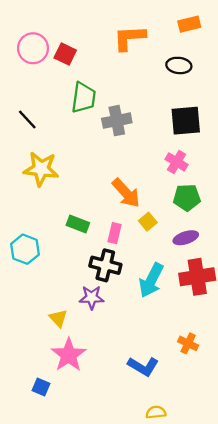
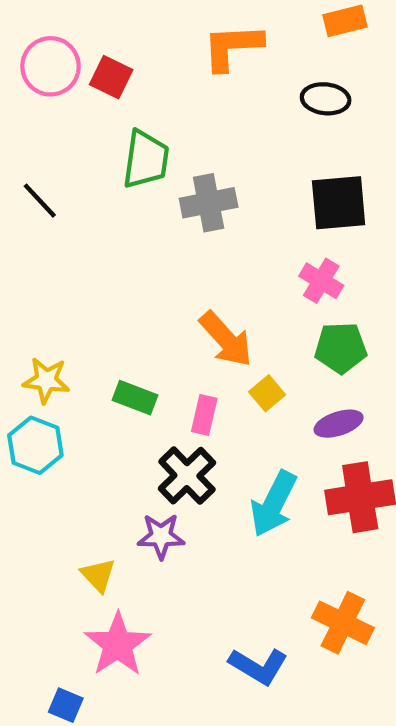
yellow star: (41, 169) -> (46, 380), moved, size x0.7
black cross: (105, 265) -> (187, 476), turned 32
orange cross: (188, 343) -> (343, 623), size x1.5

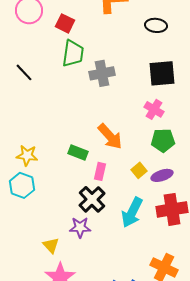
red square: (111, 77) -> (65, 23), moved
yellow square: (267, 393) -> (139, 170), moved
green rectangle: (135, 398) -> (78, 152), moved

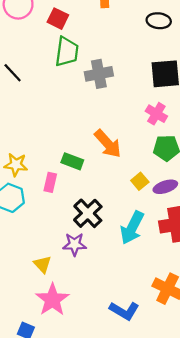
pink rectangle: (100, 171) -> (50, 182), moved

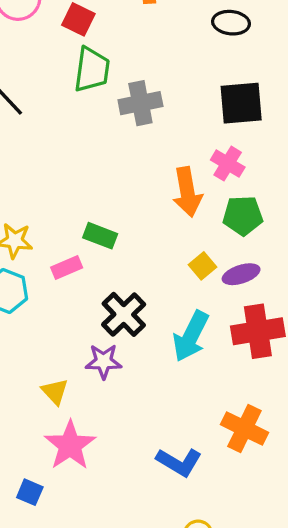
orange arrow: (108, 144) -> (187, 192), moved, turned 32
pink rectangle: (50, 182) -> (67, 268), turned 54

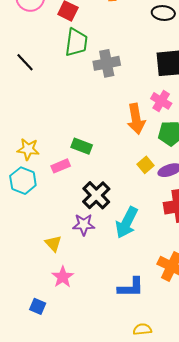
cyan arrow: (191, 336) -> (127, 222), moved
pink star: (70, 445) -> (63, 277), size x0.7
blue L-shape: (179, 462) -> (131, 287), turned -32

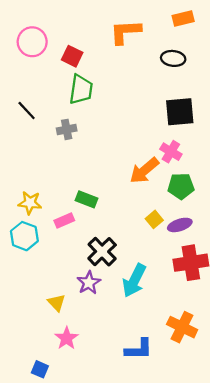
gray cross: (107, 63) -> (67, 129), moved, size x0.7
orange arrow: (136, 119) -> (144, 171), turned 60
purple star: (84, 225) -> (89, 283), turned -30

